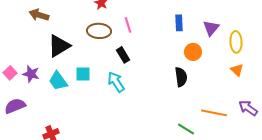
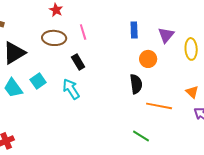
orange triangle: (237, 70) -> (192, 92), moved
cyan square: (83, 74) -> (38, 81), turned -35
orange line: (214, 113) -> (159, 106), moved

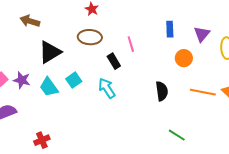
pink line: (83, 32) -> (131, 44), moved
black semicircle: (136, 84) -> (162, 91), moved
orange line: (159, 106) -> (203, 92), moved

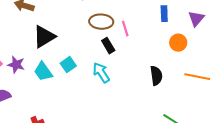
brown ellipse: (90, 37) -> (101, 22), moved

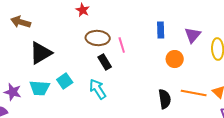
purple star: (16, 65) -> (13, 92), moved
cyan trapezoid: (43, 72) -> (40, 88), turned -50
black semicircle: (156, 76) -> (165, 99), moved

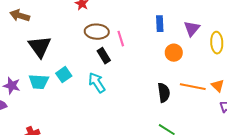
black triangle: (41, 53) -> (40, 47), turned -35

